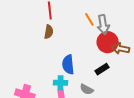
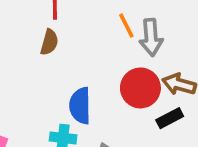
red circle: (108, 42) -> (140, 88), moved
black rectangle: (102, 69) -> (170, 118), moved

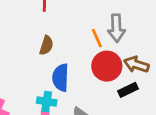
orange line: (126, 26) -> (97, 38), moved
brown semicircle: (49, 42) -> (46, 45), moved

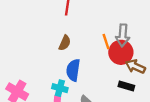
red circle: (107, 66) -> (121, 52), moved
black rectangle: (128, 90) -> (126, 86), turned 35

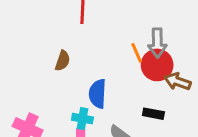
brown semicircle: (65, 43) -> (63, 61), moved
black rectangle: (126, 86) -> (153, 114), moved

